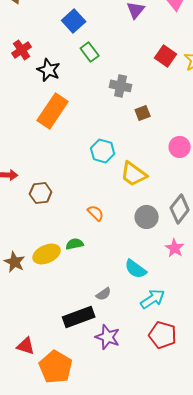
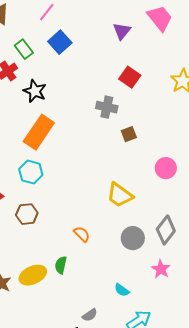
green rectangle: (90, 52) -> (24, 49), moved
red square: (166, 56) -> (130, 77), moved
cyan hexagon: (103, 151) -> (31, 172), moved
green semicircle: (75, 244) -> (61, 265), turned -66
cyan semicircle: (136, 269) -> (122, 290), size x0.7

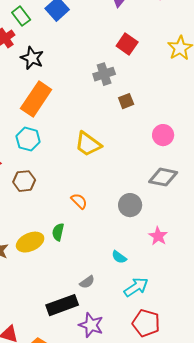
gray cross: (107, 107) -> (104, 74), turned -30
yellow trapezoid: (120, 195) -> (88, 144), moved
gray diamond: (166, 230) -> (163, 177), moved, turned 64

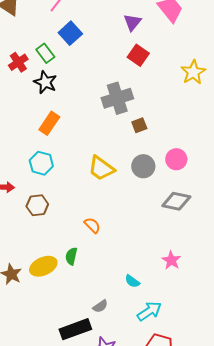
green rectangle: (21, 16) -> (45, 53), moved
red square: (127, 44) -> (138, 55), moved
gray cross: (104, 74) -> (117, 98), size x1.4
orange rectangle: (36, 99) -> (49, 123), size x0.7
gray circle: (130, 205) -> (143, 166), moved

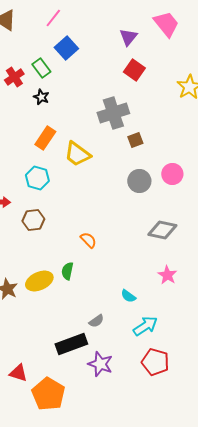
black star: (45, 82) -> (41, 97), size x0.7
yellow trapezoid: (101, 168) -> (77, 154), moved
gray diamond: (176, 201) -> (162, 230), moved

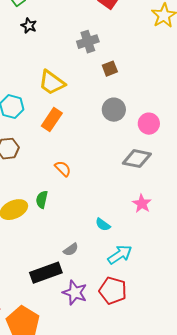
black star: (41, 97) -> (29, 26), moved
gray cross: (113, 113) -> (88, 42), size x0.7
orange rectangle: (45, 138) -> (52, 120), moved
pink circle: (172, 174) -> (149, 124), moved
red pentagon: (155, 362) -> (113, 291), moved

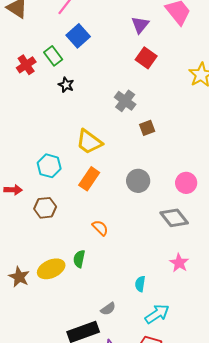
gray cross: (88, 42) -> (125, 101), turned -35
gray circle: (114, 110) -> (138, 181), moved
gray diamond: (137, 159) -> (174, 218), turned 40
cyan semicircle: (103, 225) -> (140, 284), turned 63

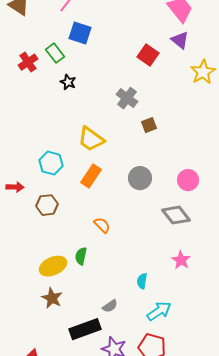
purple triangle: (140, 25) -> (180, 40), moved, turned -30
blue square: (78, 36) -> (80, 33), turned -30
brown star: (19, 277) -> (52, 298), moved

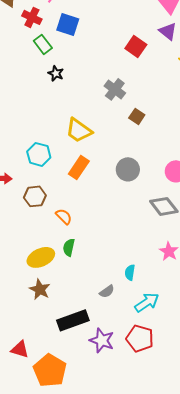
red cross: (28, 62) -> (32, 17), moved, turned -30
brown square: (149, 125) -> (137, 116), turned -35
orange semicircle: (102, 225) -> (64, 216), moved
gray semicircle: (110, 306) -> (107, 291), moved

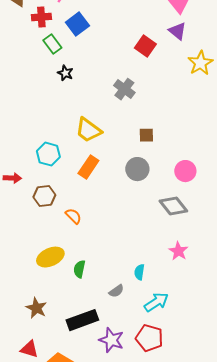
red cross: (32, 17) -> (41, 17), turned -30
blue square: (68, 24) -> (77, 24), turned 35
brown square: (137, 116) -> (146, 135), moved, turned -35
green semicircle: (69, 247) -> (79, 269), moved
brown star: (40, 289) -> (36, 308), moved

